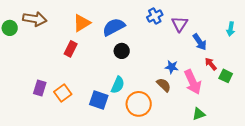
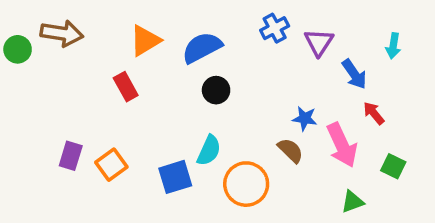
cyan arrow: (231, 29) -> (393, 46), moved
red rectangle: (71, 49) -> (126, 87), turned -56
green square: (226, 76) -> (393, 166), moved
blue square: (99, 100) -> (175, 177), turned -36

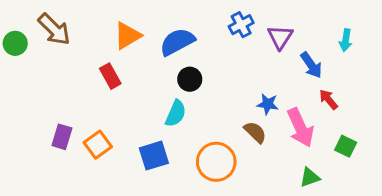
brown arrow: (62, 33) -> (54, 29), turned 36
cyan semicircle: (209, 150) -> (176, 113), moved

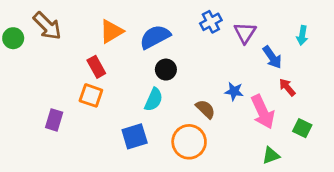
brown semicircle: (255, 132) -> (205, 109), moved
orange square: (98, 145) -> (91, 95), moved, turned -35

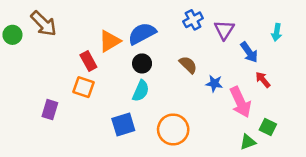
orange triangle: (111, 31) -> (110, 41), moved
black circle: (166, 70) -> (142, 63), moved
brown semicircle: (205, 109) -> (188, 65), moved
green square: (302, 128) -> (268, 127), moved

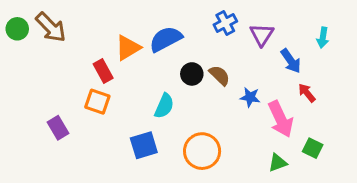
green circle: (12, 35) -> (17, 29), moved
black circle: (142, 63) -> (192, 74), moved
purple rectangle: (50, 110) -> (58, 128), turned -48
green triangle: (248, 142) -> (278, 163), moved

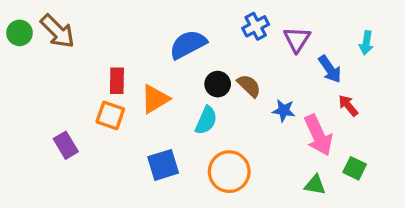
orange triangle: (128, 48) -> (155, 99), moved
red rectangle: (103, 71) -> (117, 81), turned 30
cyan semicircle: (164, 106) -> (206, 120), moved
green triangle: (278, 163) -> (315, 185), turned 30

